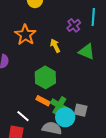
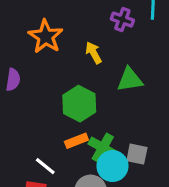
purple cross: (74, 25) -> (122, 20), turned -32
green triangle: (87, 52) -> (130, 80), moved, turned -30
orange rectangle: (43, 101) -> (76, 141), turned -48

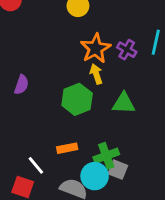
orange star: (46, 37) -> (96, 48), moved
green hexagon: (79, 104) -> (77, 99), moved
green cross: (103, 148) -> (106, 156), moved, turned 30

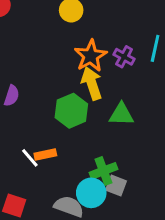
yellow arrow: (96, 74) -> (92, 83), size x1.5
orange rectangle: (67, 148) -> (45, 154), moved
white line: (36, 165) -> (30, 158), moved

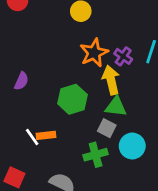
yellow arrow: (92, 83) -> (111, 80), moved
gray square: (116, 186) -> (107, 128), moved
cyan circle: (91, 193) -> (132, 146), moved

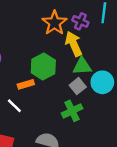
gray square: (107, 128) -> (78, 86), turned 35
orange rectangle: (46, 135) -> (26, 84), moved
cyan circle: (132, 146) -> (102, 82), moved

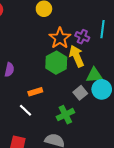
green triangle: (82, 66) -> (94, 75), moved
green hexagon: (43, 67) -> (56, 63), moved
green cross: (72, 111) -> (65, 115), moved

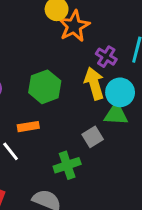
orange star: (60, 38) -> (74, 26), moved
green hexagon: (56, 63) -> (45, 87), moved
cyan circle: (102, 89) -> (120, 92), moved

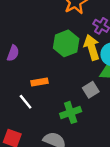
green hexagon: (45, 87) -> (66, 43), moved

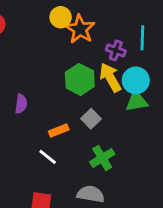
gray square: (91, 90) -> (91, 119), moved

